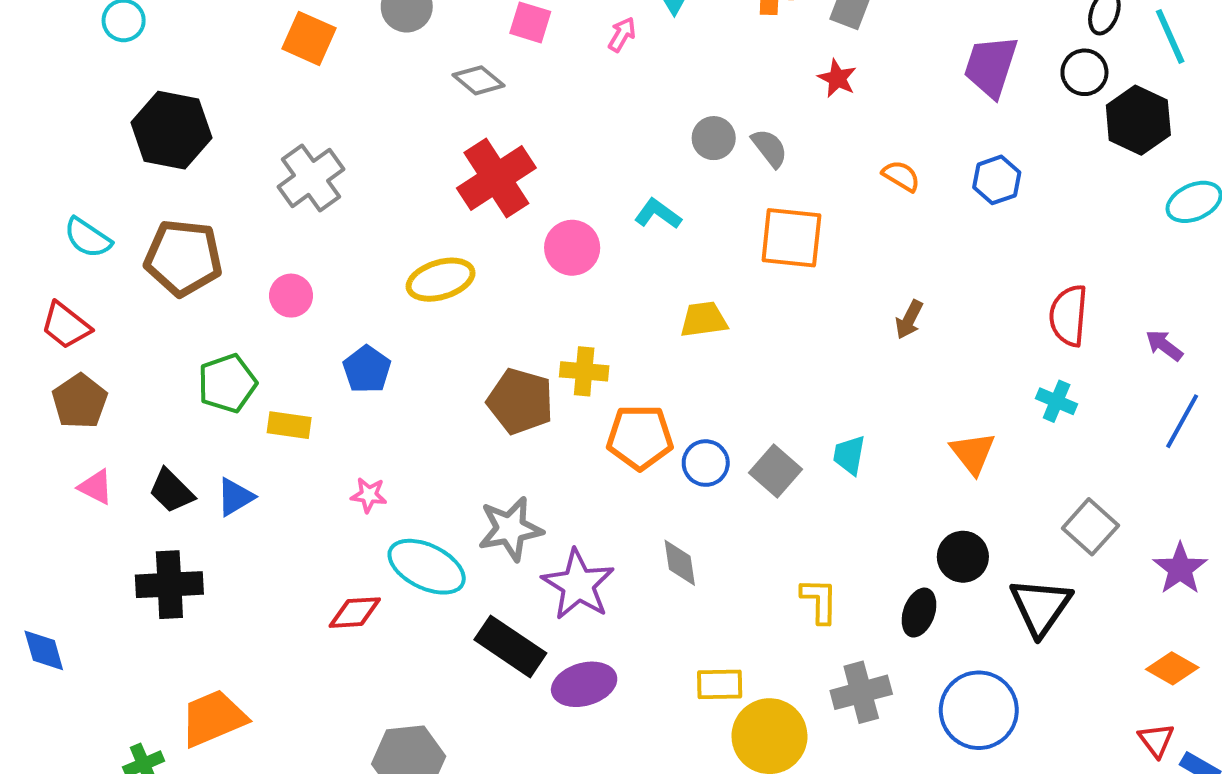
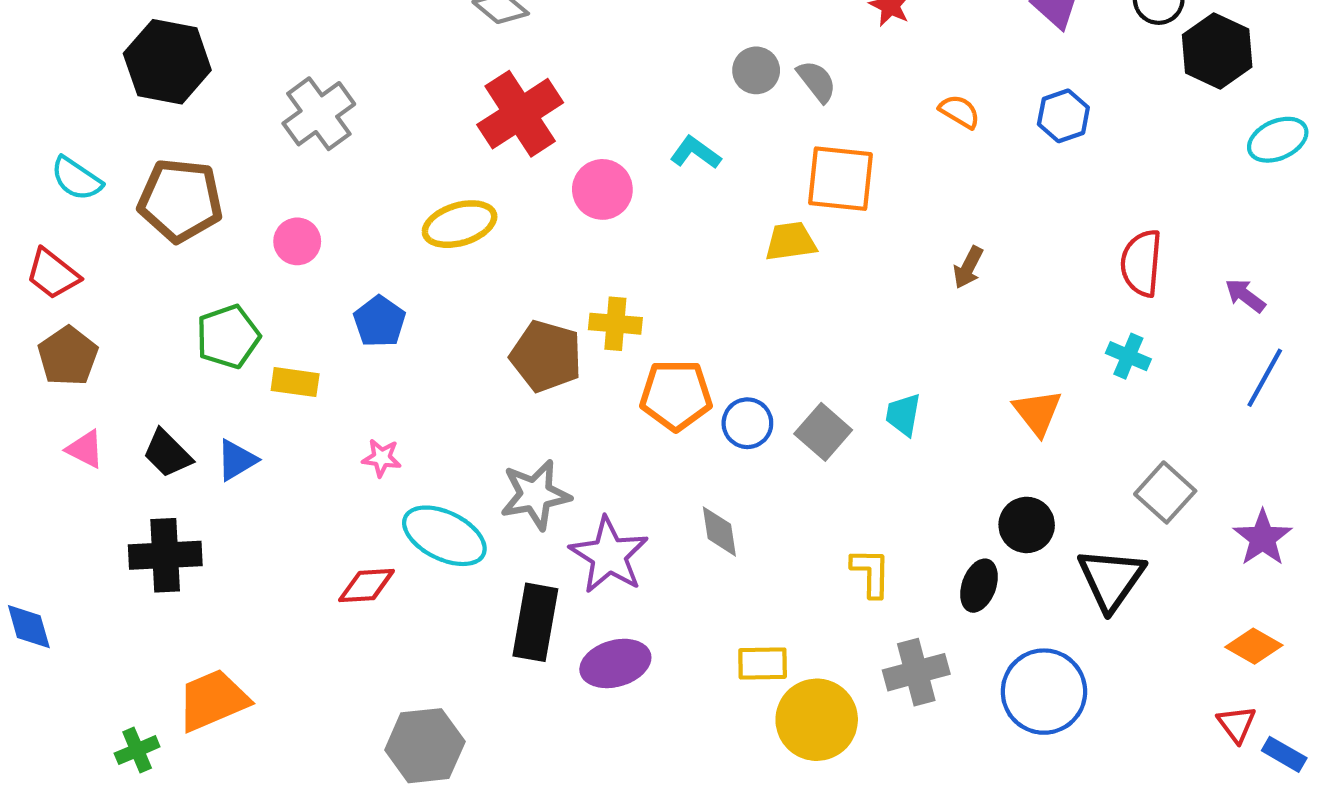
yellow trapezoid: (704, 320) -> (791, 241), moved
black rectangle: (510, 646) -> (535, 622), turned 66

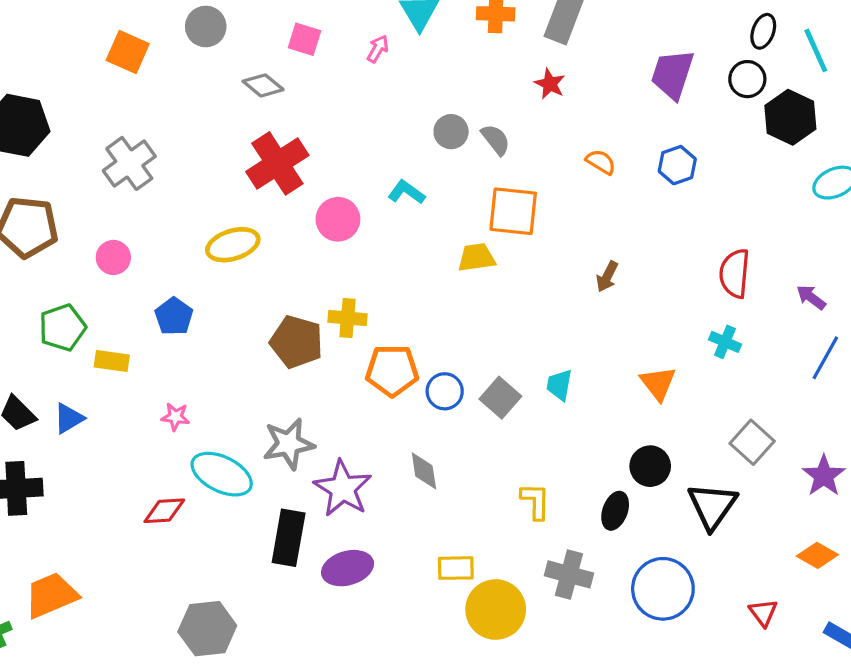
gray cross: (916, 672) -> (569, 574), turned 30
red triangle: (1237, 724) -> (763, 613), moved

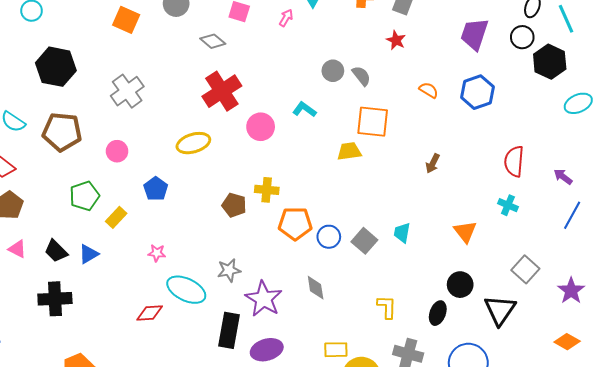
blue hexagon: (677, 165) -> (477, 92), size x1.4
brown pentagon: (297, 342) -> (234, 205), size x0.7
yellow rectangle: (112, 361) -> (116, 217), turned -55
gray star: (289, 444) -> (229, 270), size x0.7

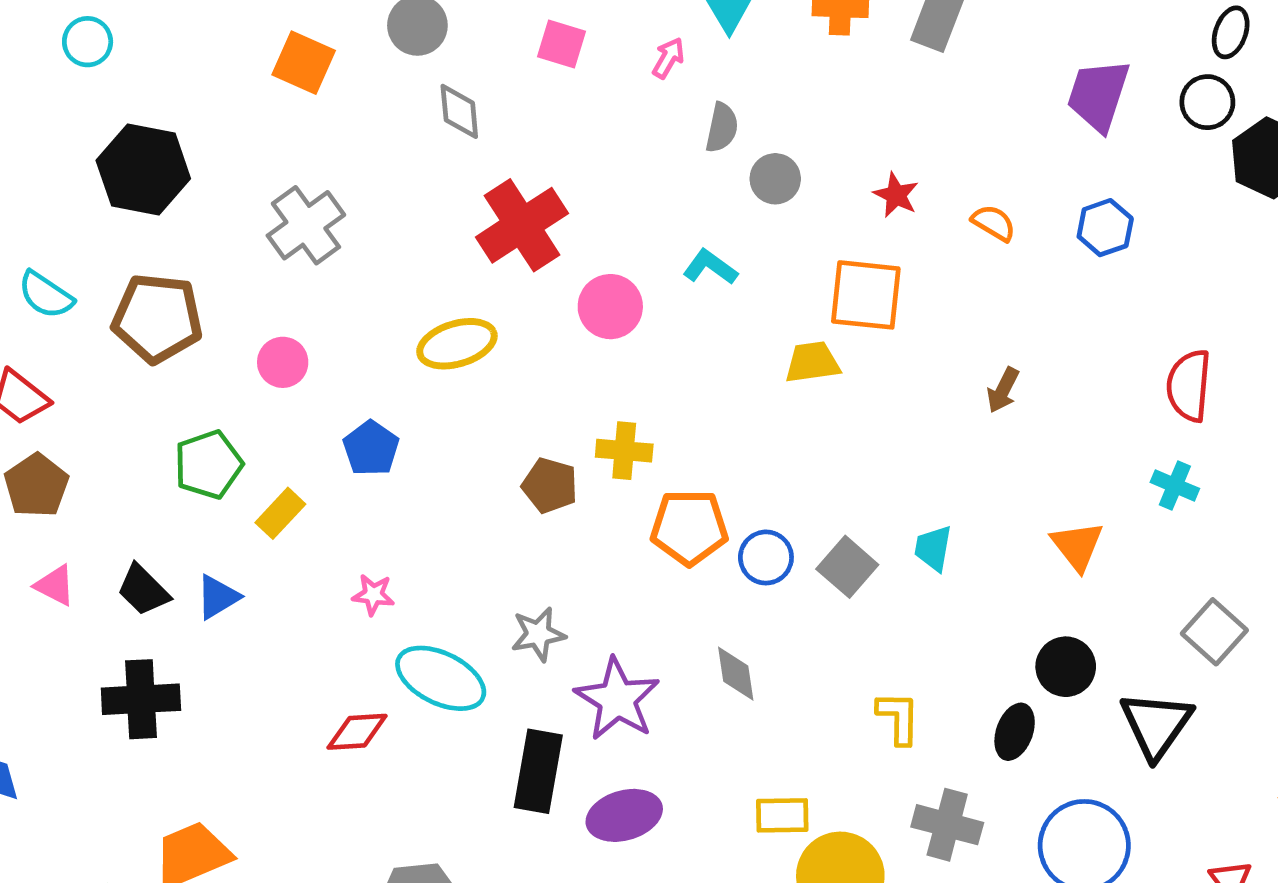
red star: (396, 40) -> (896, 195), moved
gray diamond: (213, 41) -> (459, 111), moved, turned 45
gray semicircle: (361, 76) -> (722, 128), moved, turned 50
blue hexagon: (477, 92) -> (1105, 228), size x0.7

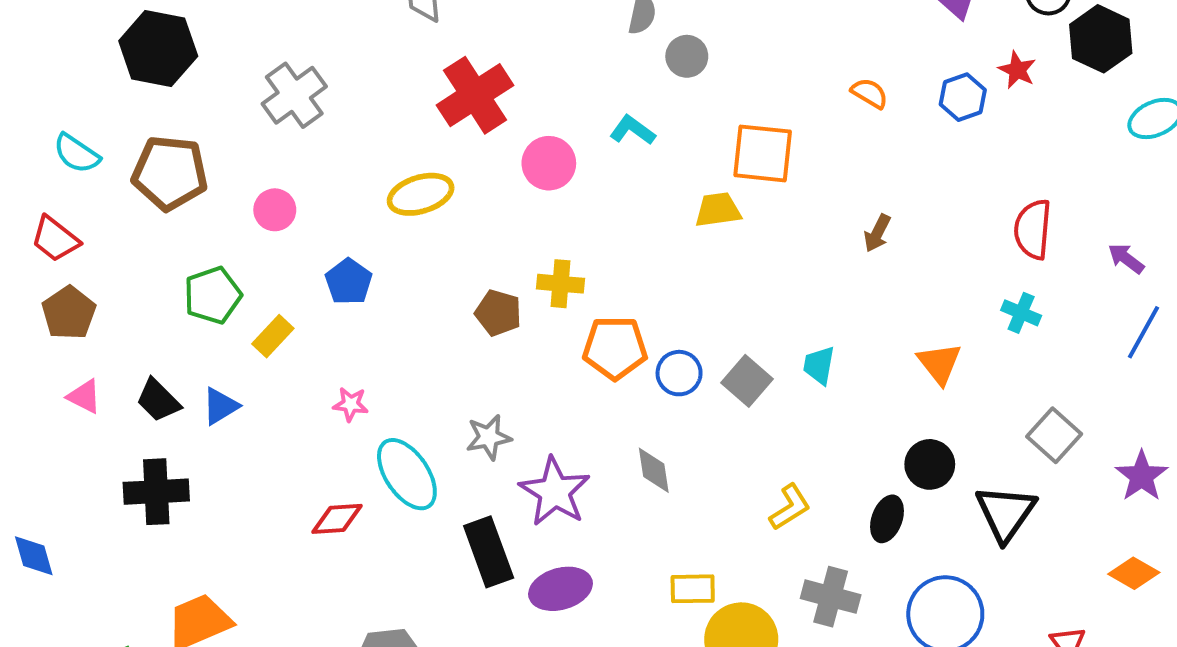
red star: (896, 195) -> (1017, 70), moved
cyan ellipse: (441, 678) -> (407, 474), turned 30
yellow L-shape: (898, 718) -> (790, 507), turned 57
black rectangle: (538, 771) -> (489, 552), turned -30

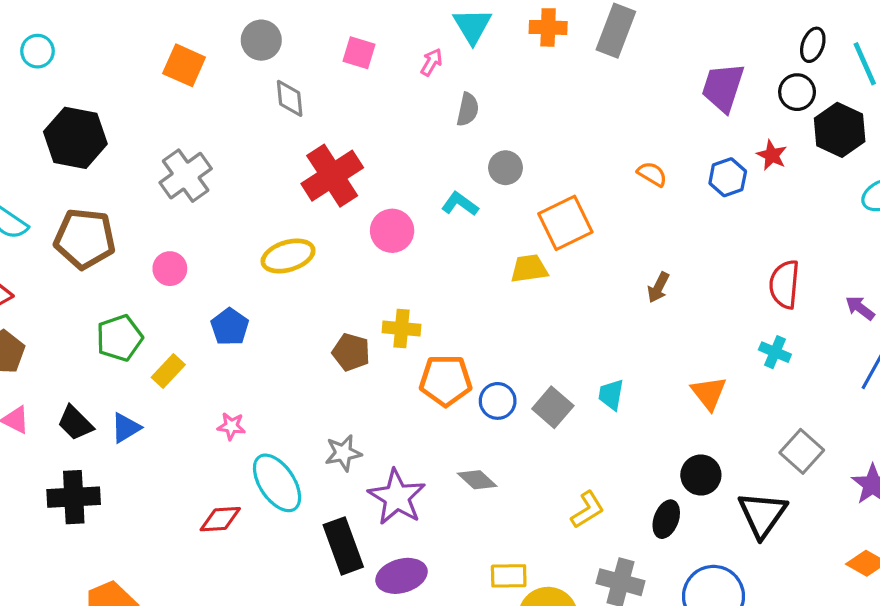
gray circle: (687, 56) -> (506, 168), moved
orange square: (763, 153) -> (565, 223), turned -32
gray diamond: (654, 470) -> (477, 480), turned -39

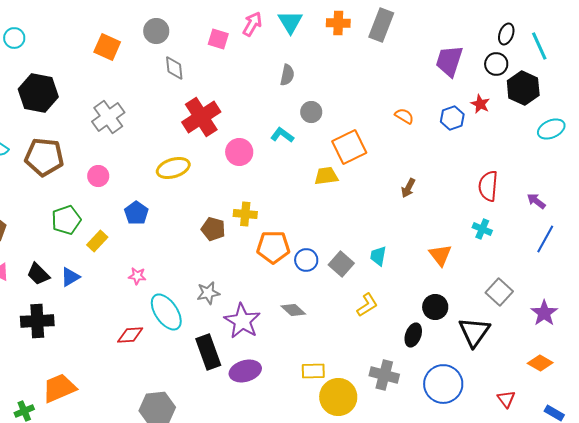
pink arrow: (431, 62) -> (252, 24), moved, size x1.4
yellow L-shape: (587, 510) -> (367, 305), moved

